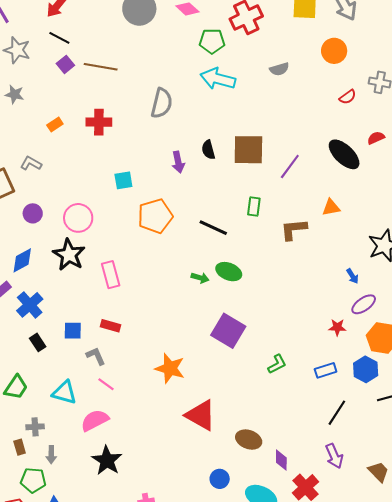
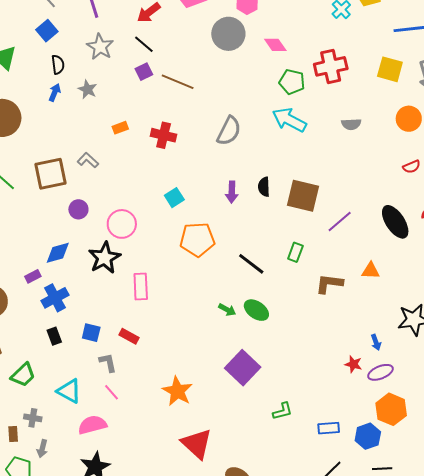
cyan square: (123, 180) -> (174, 198), turned -36
red star: (337, 327) -> (353, 364), moved

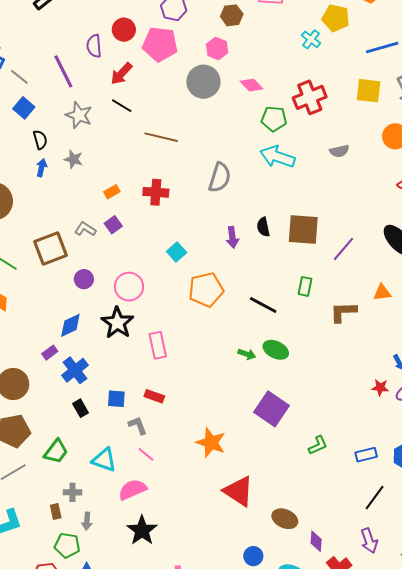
purple square: (144, 72) -> (113, 225), moved

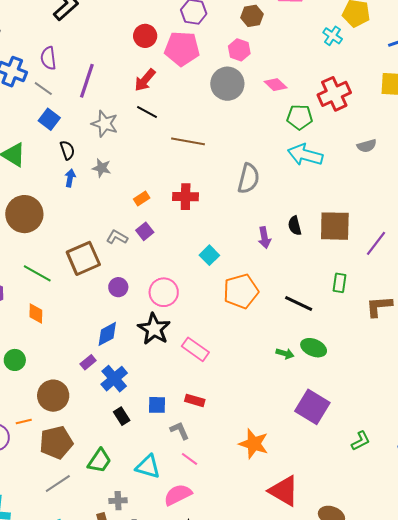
purple semicircle: (94, 46) -> (48, 58), moved
purple line: (63, 71) -> (87, 81), turned 48
pink rectangle: (158, 345) -> (195, 349), turned -40

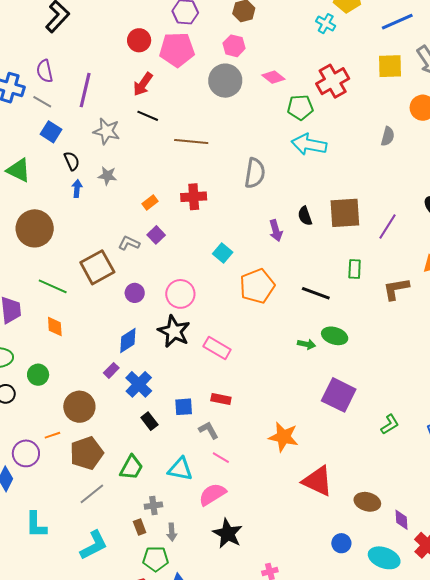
gray semicircle: (367, 146) -> (388, 136), moved, turned -54

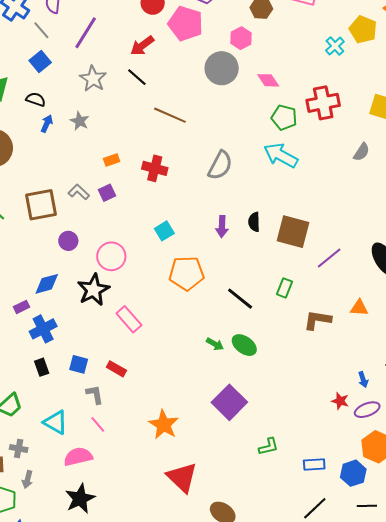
gray semicircle: (388, 136) -> (361, 152), moved
black semicircle: (72, 161) -> (36, 99), moved, turned -66

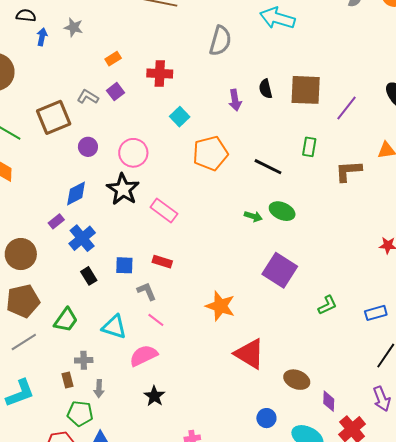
red cross: (155, 168) -> (160, 74), moved
black star: (80, 499) -> (154, 396), size x0.7

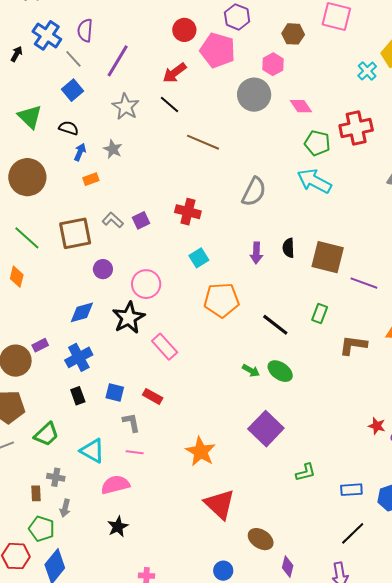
orange rectangle: (113, 59) -> (91, 179), moved
purple line: (346, 108) -> (364, 283), turned 60
purple rectangle: (56, 221) -> (40, 345), moved
pink line: (156, 320) -> (135, 452), turned -42

